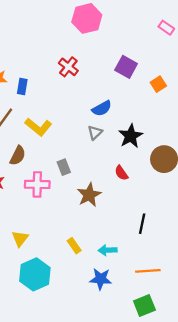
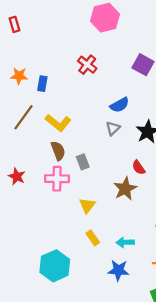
brown semicircle: (18, 156) -> (58, 151), moved, turned -48
brown star: (89, 195) -> (125, 189), moved
yellow triangle: (20, 239) -> (87, 205), moved

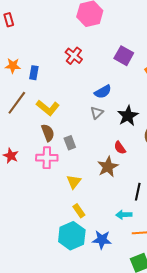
cyan arrow: (125, 242) -> (124, 215), moved
cyan hexagon: (55, 266) -> (72, 236), moved

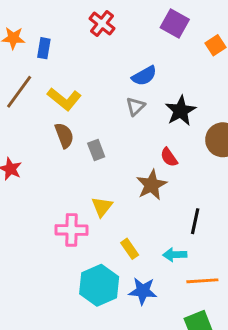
pink cross: (47, 158) -> (72, 230), moved
yellow rectangle: (79, 211) -> (130, 249), moved

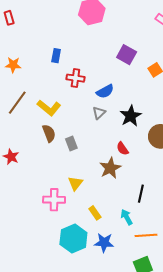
red cross: (102, 23) -> (75, 78), moved, turned -30
blue rectangle: (44, 48) -> (56, 56), moved
cyan arrow: (175, 255) -> (127, 217), turned 63

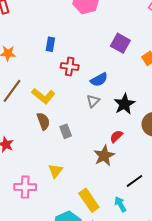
red semicircle: (122, 149) -> (116, 136), turned 80
yellow triangle: (75, 183) -> (55, 171), moved
black line: (141, 194) -> (135, 181), turned 42
pink cross: (54, 200) -> (25, 187), moved
yellow rectangle: (95, 213) -> (89, 200), size x1.6

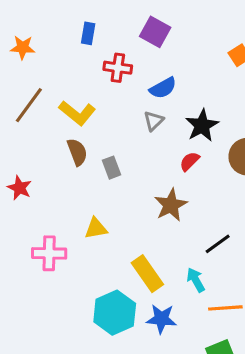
purple square: (120, 43) -> (155, 32), moved
red semicircle: (116, 136) -> (190, 161), moved
yellow triangle: (55, 171) -> (96, 228), turned 42

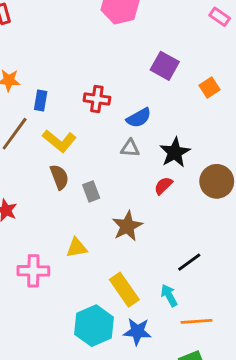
purple square: (155, 32) -> (165, 66), moved
blue rectangle: (88, 33) -> (41, 101), moved
gray triangle: (154, 121) -> (130, 148), turned 48
brown star: (171, 205) -> (127, 226), moved

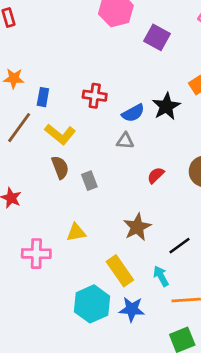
purple square: (165, 66) -> (157, 37), moved
black star: (175, 152) -> (166, 106), moved
brown star: (127, 226) -> (137, 227), moved

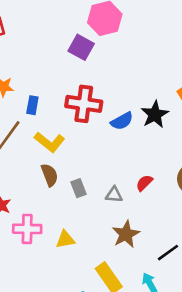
purple square: (157, 37) -> (81, 47), moved
red cross: (95, 96) -> (84, 104), size x1.5
gray triangle: (125, 141) -> (114, 195), moved
pink cross: (36, 254) -> (27, 229), moved

